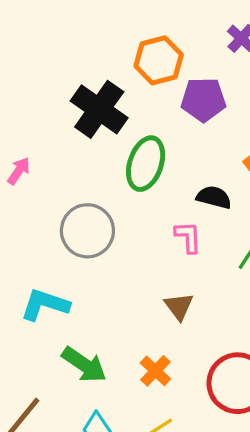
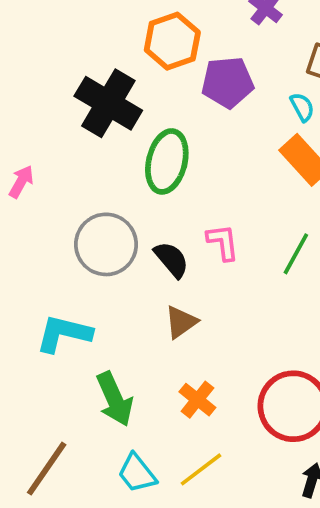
black semicircle: (214, 197) -> (171, 260), moved, turned 40
brown triangle: (179, 306) -> (181, 322), moved, turned 36
green arrow: (84, 365) -> (115, 399), turned 36

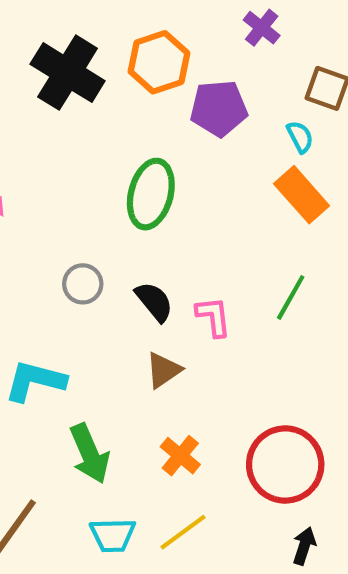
black cross: (108, 103) -> (68, 73), moved
pink L-shape: (223, 242) -> (213, 317), moved
gray circle: (106, 244) -> (83, 284), size x0.6
cyan trapezoid: (137, 473) -> (113, 535), turned -54

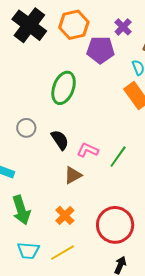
purple cross: (262, 28) -> (123, 27), moved
green line: (291, 297) -> (118, 157), moved
pink L-shape: (213, 317) -> (88, 150), turned -65
brown triangle: (163, 370) -> (73, 175), moved

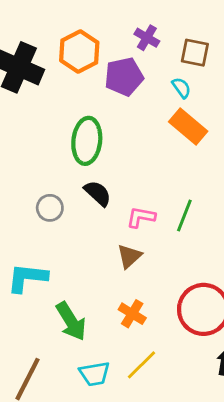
black semicircle: (60, 140) -> (98, 193), moved

